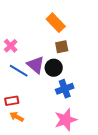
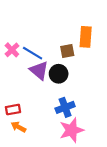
orange rectangle: (56, 23) -> (86, 37), moved, turned 48
blue line: (19, 71) -> (33, 53), moved
blue cross: (65, 89) -> (65, 107), moved

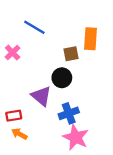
blue line: (33, 53) -> (34, 27), moved
purple triangle: (39, 70) -> (41, 96), moved
pink star: (72, 130) -> (76, 137), turned -30

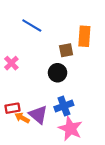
pink cross: (13, 53) -> (11, 63), moved
purple triangle: (41, 96) -> (38, 115), moved
orange arrow: (19, 134) -> (22, 118), moved

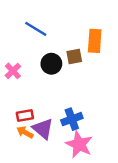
black circle: (58, 73) -> (51, 64), moved
red rectangle: (12, 108) -> (25, 115), moved

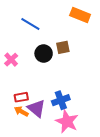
orange rectangle: (95, 41) -> (80, 15), moved, turned -72

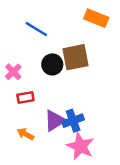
brown square: (63, 47) -> (75, 57), size x1.6
red rectangle: (21, 97) -> (25, 97), moved
purple triangle: (36, 108) -> (55, 121), moved, turned 48

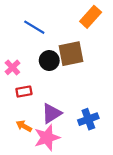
orange rectangle: (96, 18) -> (91, 17), turned -70
blue cross: (73, 121) -> (88, 119), moved
pink star: (80, 146) -> (47, 138), moved, turned 30

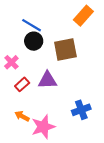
black circle: (49, 61) -> (34, 41), moved
red rectangle: (24, 92) -> (22, 84), turned -32
purple triangle: (52, 113) -> (47, 80), moved, turned 30

